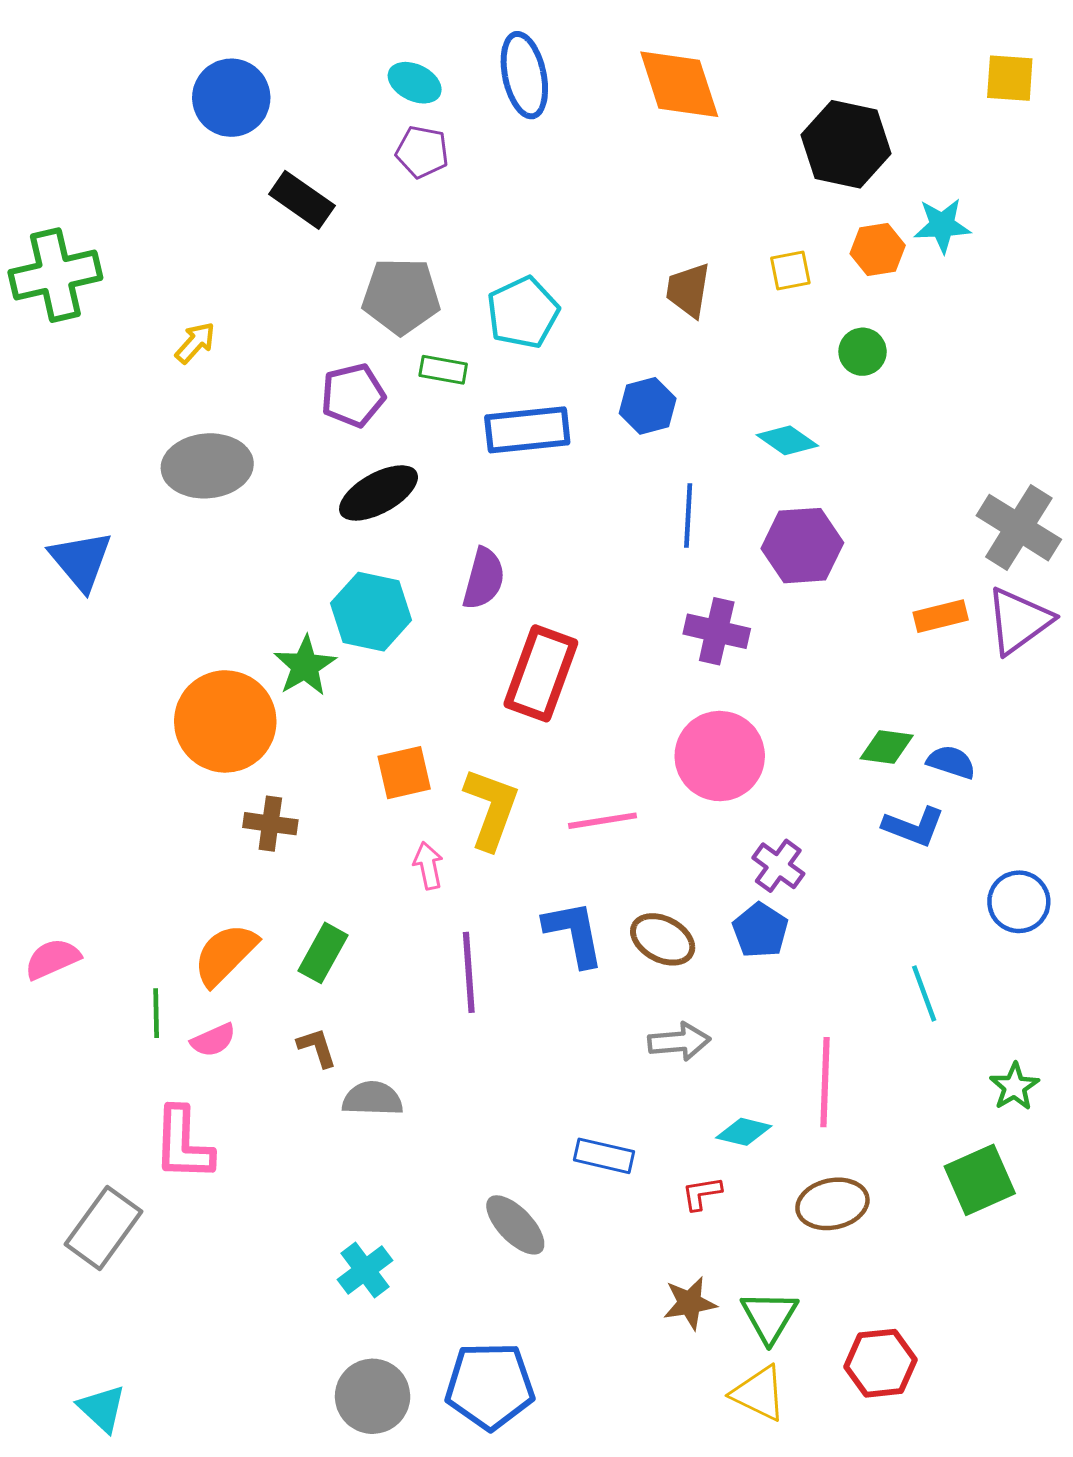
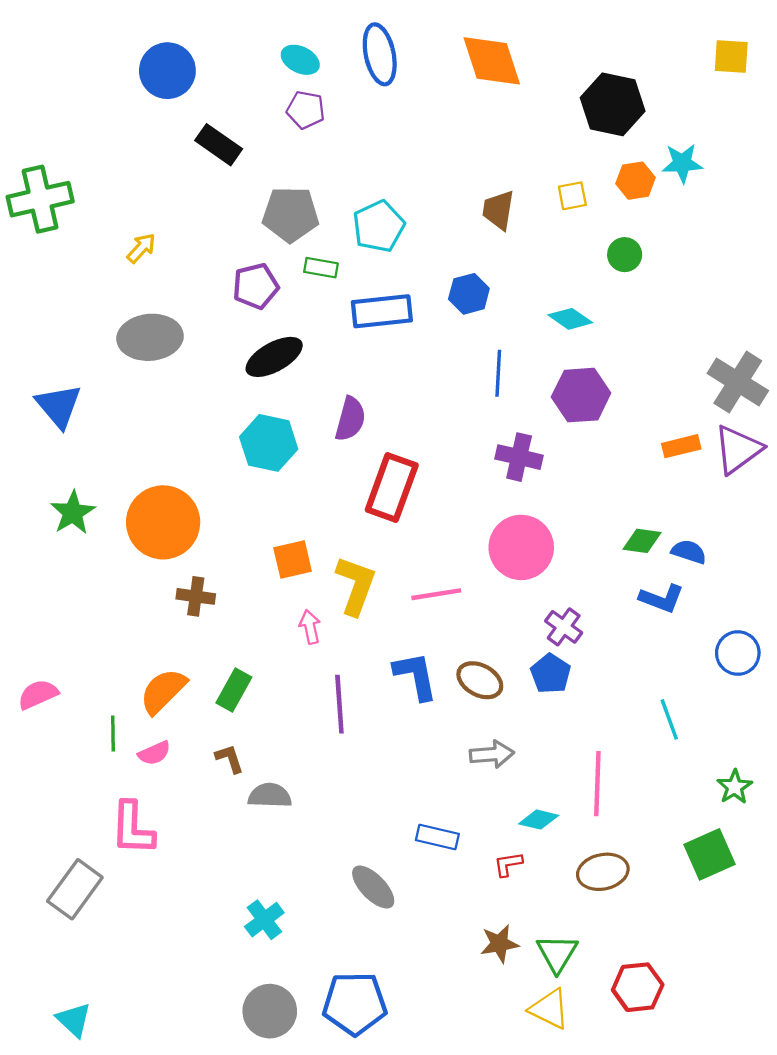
green star: (305, 666) -> (73, 513), moved

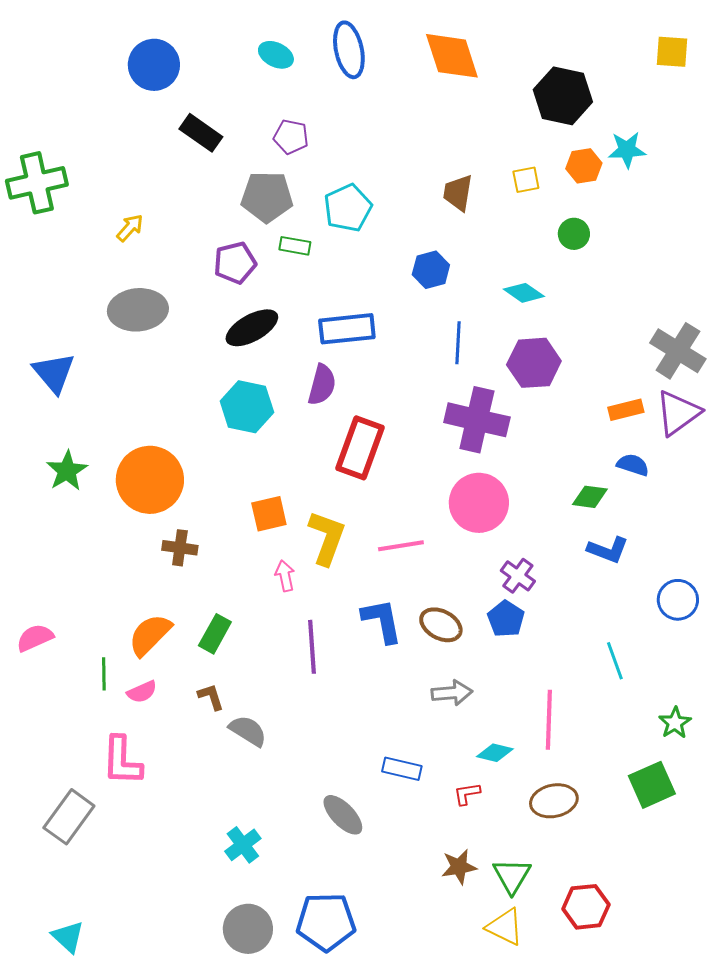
purple pentagon: (306, 110) -> (291, 137), moved
blue rectangle: (382, 311) -> (347, 329), moved
purple cross: (519, 457) -> (477, 420), size x1.5
blue semicircle: (689, 552) -> (633, 465), moved
gray semicircle: (270, 796) -> (248, 731), turned 30

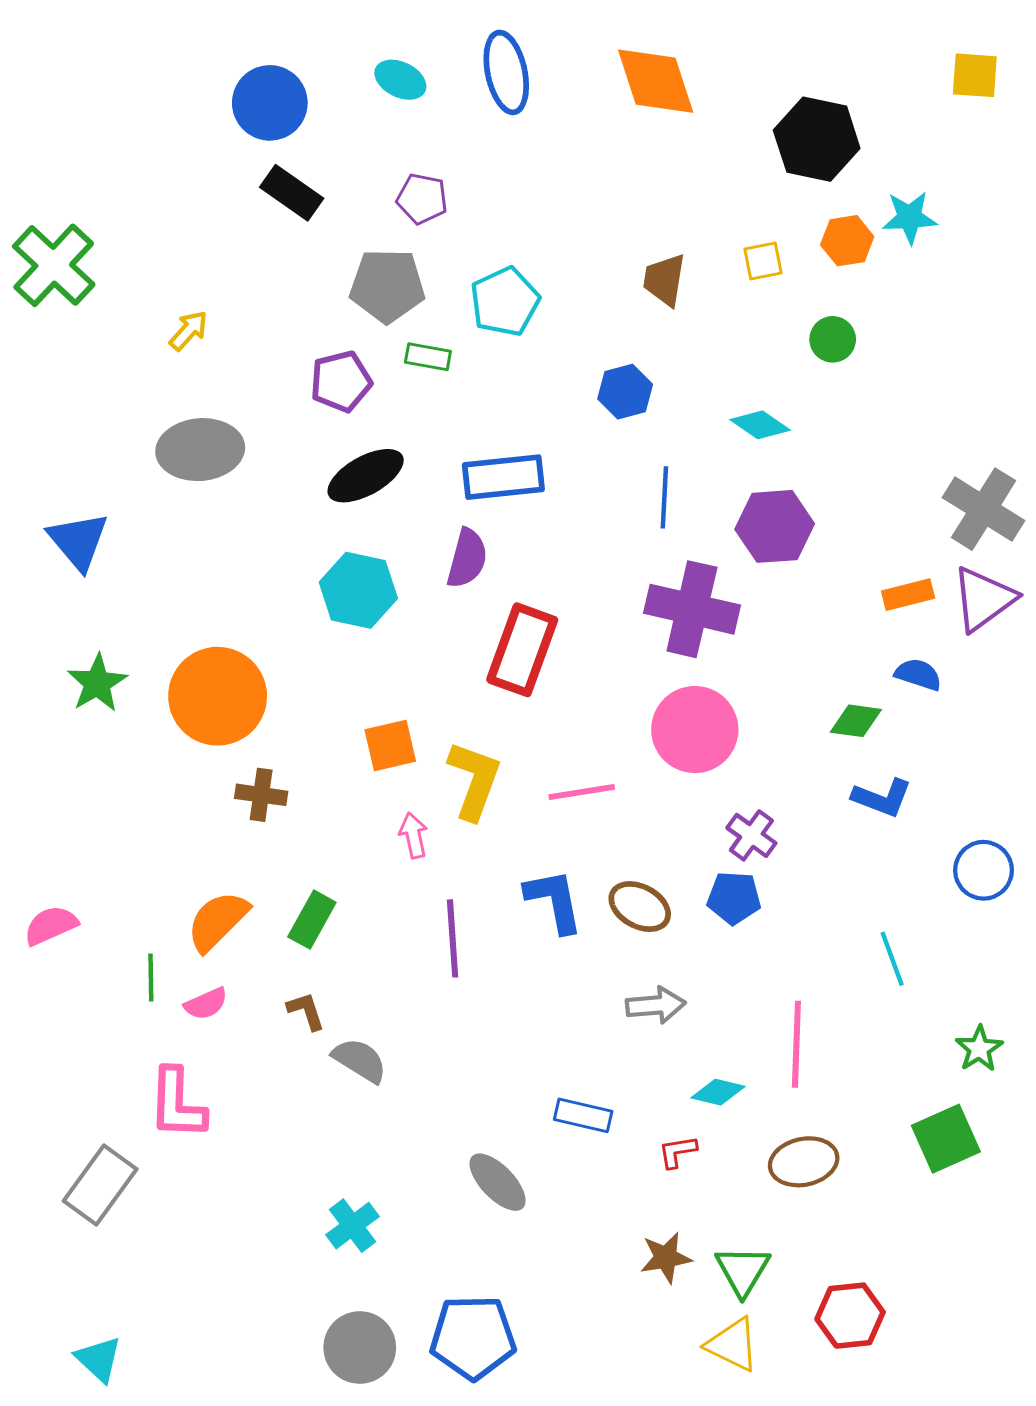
blue circle: (154, 65) -> (270, 103), moved
green cross: (37, 183) -> (54, 265), turned -34
blue pentagon: (506, 619) -> (734, 898), turned -30

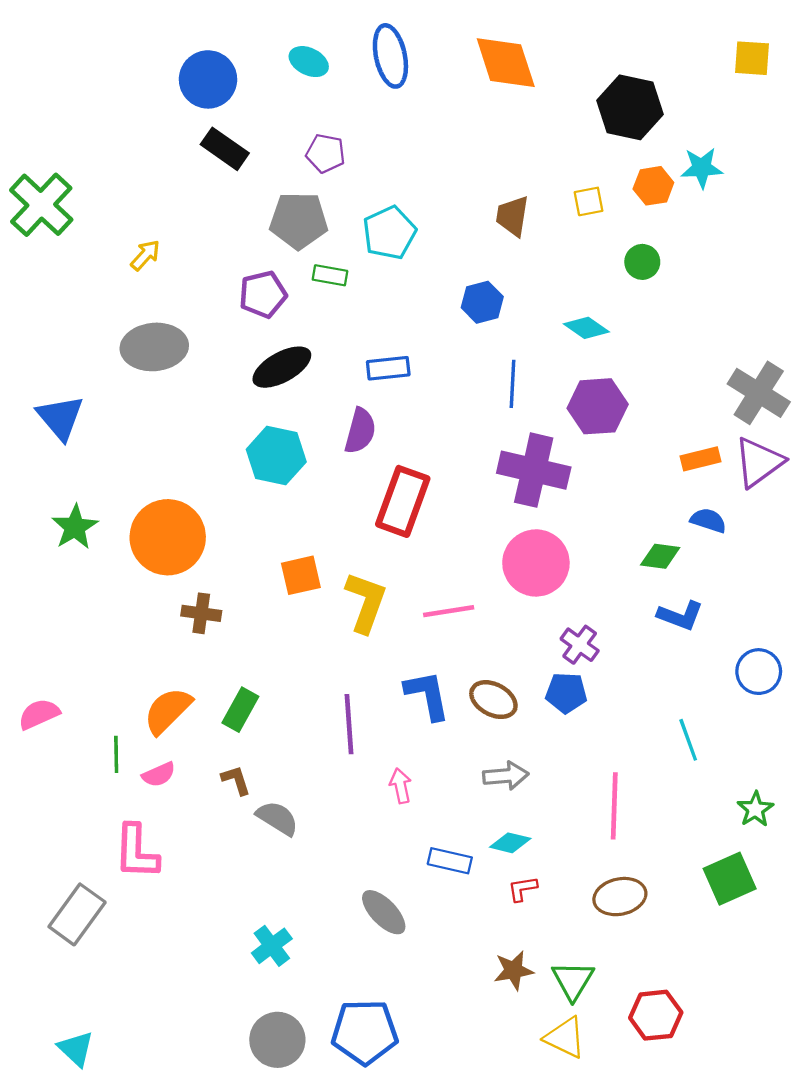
blue rectangle: (503, 477) -> (388, 368), size x0.7
pink arrow: (413, 835) -> (401, 786), moved
cyan diamond: (718, 1092) -> (510, 843), moved

